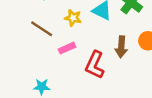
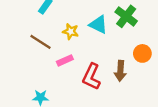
brown arrow: (121, 47) -> (120, 71), moved

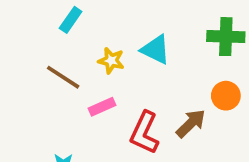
green cross: (126, 16) -> (226, 37), moved, turned -35
brown arrow: (120, 71) -> (191, 123), turned -138

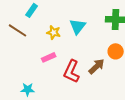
cyan triangle: (156, 49) -> (78, 26), turned 42
brown line: (63, 77) -> (18, 30), moved

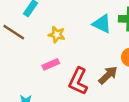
cyan triangle: (78, 26) -> (102, 24), moved, turned -42

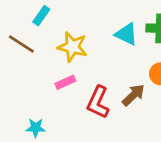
yellow star: (57, 35) -> (72, 47), size x1.5

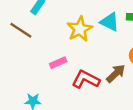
yellow star: (72, 47) -> (80, 29), moved, turned 30
red L-shape: (98, 102) -> (86, 79), turned 92

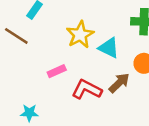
cyan triangle: (110, 22) -> (109, 48), moved

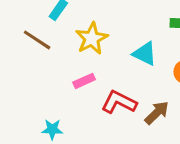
yellow star: (80, 35) -> (92, 38), moved
brown arrow: (119, 83) -> (157, 113), moved

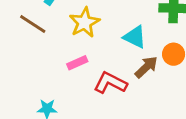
brown arrow: (157, 113) -> (146, 67), moved

